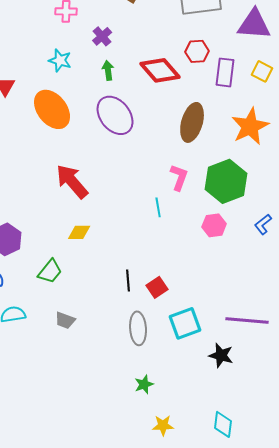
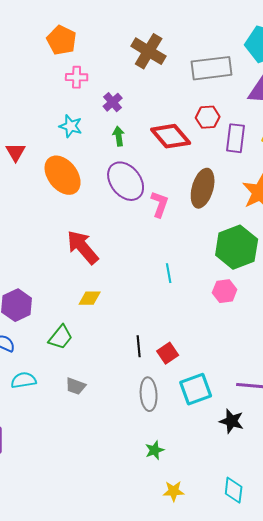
pink L-shape: (179, 177) -> (160, 204), moved

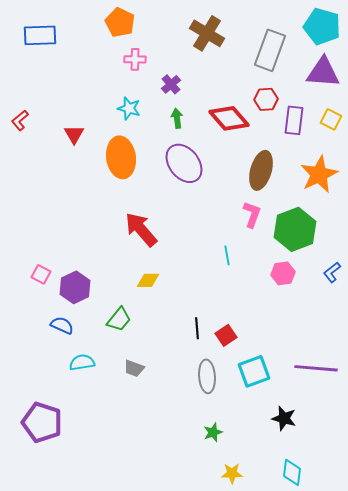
gray rectangle: (212, 68) -> (270, 50), turned -63
orange ellipse: (63, 175) -> (121, 157), turned 30
pink L-shape: (160, 204) -> (252, 214), moved
black star: (232, 421) -> (284, 418), moved

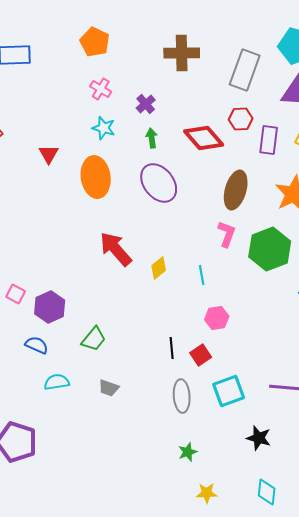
brown cross: (207, 33) -> (182, 53), turned -32
pink cross: (135, 59) -> (101, 89), moved, turned 30
pink hexagon: (283, 273) -> (217, 318), moved
yellow diamond: (148, 280) -> (159, 268), moved, turned -40

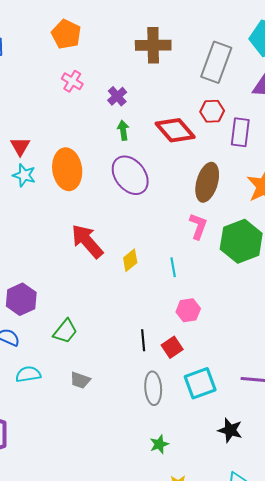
cyan star: (104, 128) -> (24, 175), moved

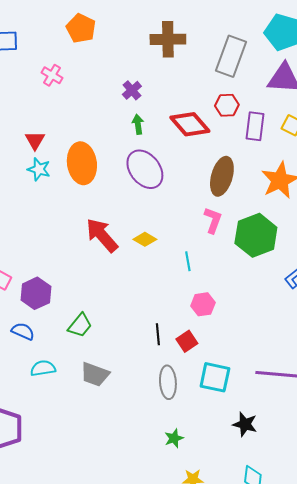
pink cross: (72, 81) -> (52, 75), moved
yellow diamond: (130, 260) -> (145, 239), moved, turned 70
gray trapezoid: (80, 380) -> (95, 374), size x1.4
cyan square: (200, 383) -> (215, 377), turned 32

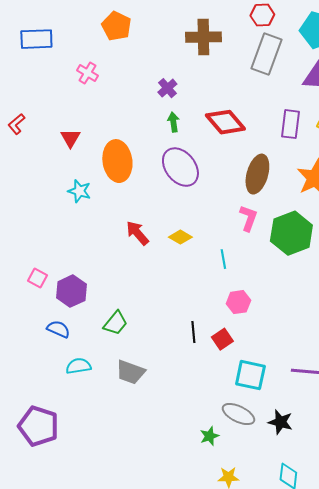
red hexagon: (227, 105) -> (262, 15), moved
cyan star: (39, 169) -> (79, 191), moved
red arrow: (102, 235) -> (137, 233), size x0.7
gray ellipse: (168, 382) -> (238, 414), moved, turned -60

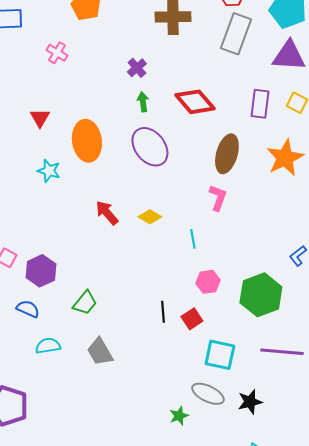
green hexagon: (291, 233) -> (261, 295), moved
gray trapezoid: (130, 372) -> (100, 352), turned 40
black star: (280, 422) -> (250, 402), turned -30

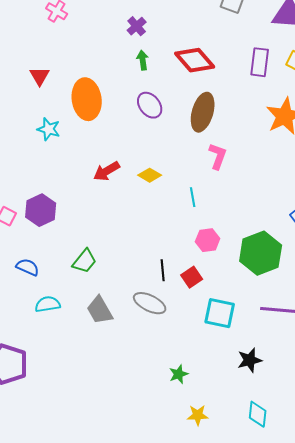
purple ellipse: (150, 147) -> (150, 105), size x0.7
brown ellipse: (227, 154) -> (203, 112), moved
red arrow: (107, 213) -> (107, 171), turned -80
purple hexagon: (41, 271) -> (41, 210), moved
gray ellipse: (208, 394) -> (150, 303), moved

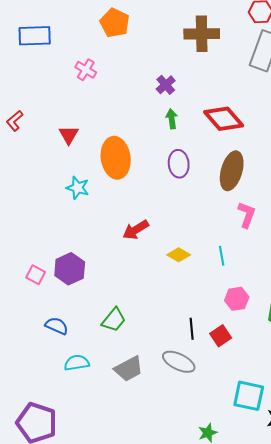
purple ellipse: (150, 105) -> (179, 164), turned 32
yellow diamond: (150, 175) -> (179, 255), moved
gray trapezoid: (100, 310) -> (129, 369), turned -88
cyan square: (220, 313) -> (249, 396), moved

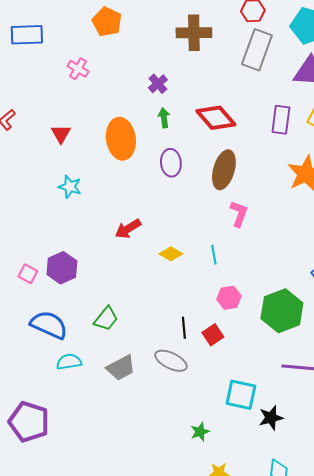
orange ellipse: (116, 158) -> (121, 139), moved
blue semicircle: (57, 326) -> (49, 325), size x1.6

